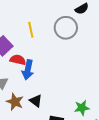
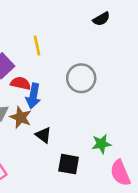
gray circle: (66, 28) -> (81, 78), moved
brown star: (15, 102) -> (21, 117), moved

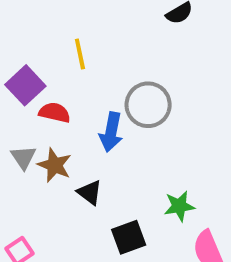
blue arrow: (33, 96) -> (111, 132), moved
black square: (69, 164) -> (129, 237), turned -30

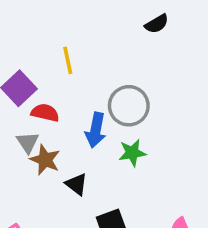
gray triangle: (23, 157) -> (28, 142), moved
green star: (179, 206) -> (132, 153), moved

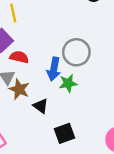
yellow line: (68, 60) -> (13, 13), moved
green star: (132, 153) -> (68, 83), moved

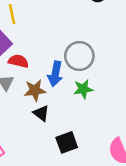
green star: (68, 83) -> (83, 89), moved
brown star: (19, 89) -> (35, 90), moved, turned -30

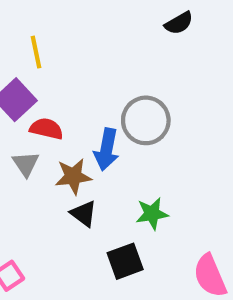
green star: (83, 89) -> (152, 214), moved

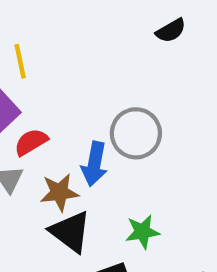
red semicircle: (46, 129) -> (31, 142), turned -44
black triangle: (84, 214) -> (70, 232), size x1.5

